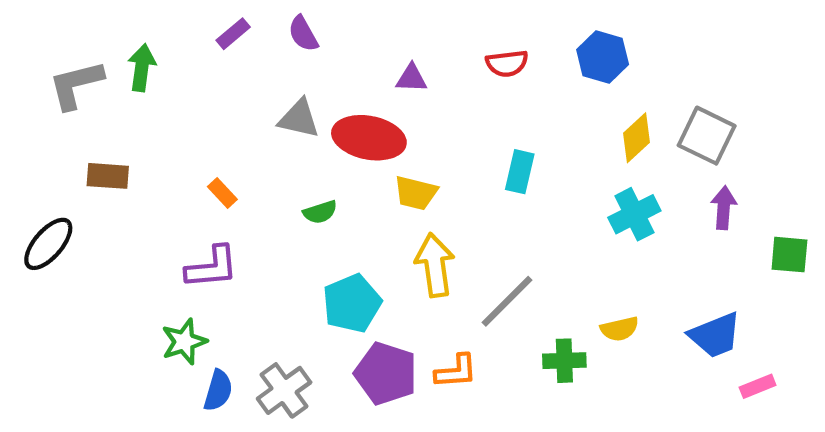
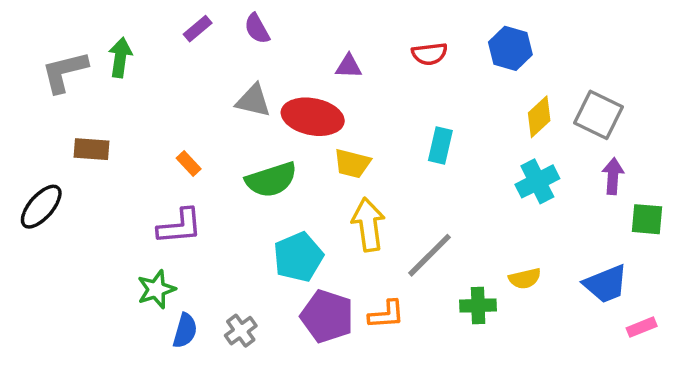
green semicircle: (320, 212) -> (271, 180), size x1.8
green square: (789, 255) -> (647, 219), moved
gray cross: (284, 390) -> (241, 331), size x0.7

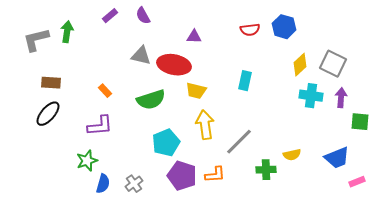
red semicircle: (430, 54) -> (250, 30), moved
cyan cross: (537, 181) -> (311, 96), moved, turned 35
black ellipse: (41, 207) -> (48, 114), moved

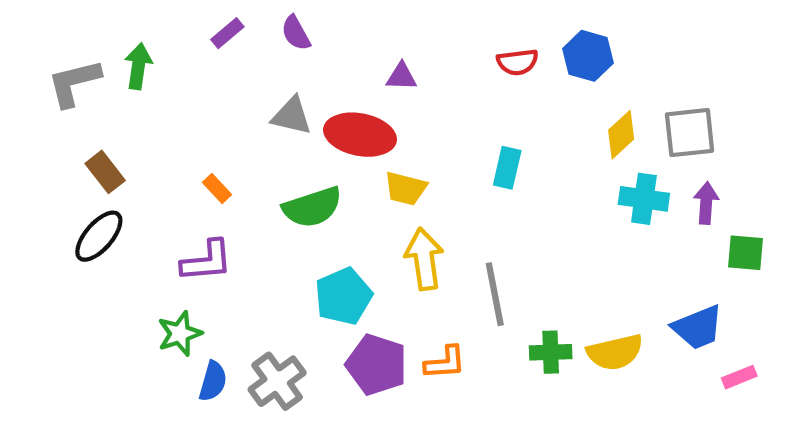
gray square: (333, 64) -> (690, 133), turned -32
brown rectangle: (51, 83) -> (105, 172), turned 48
gray line: (239, 142) -> (495, 294), turned -56
yellow semicircle: (292, 155) -> (615, 352), moved, size x1.5
gray cross: (134, 184) -> (277, 381), size x1.5

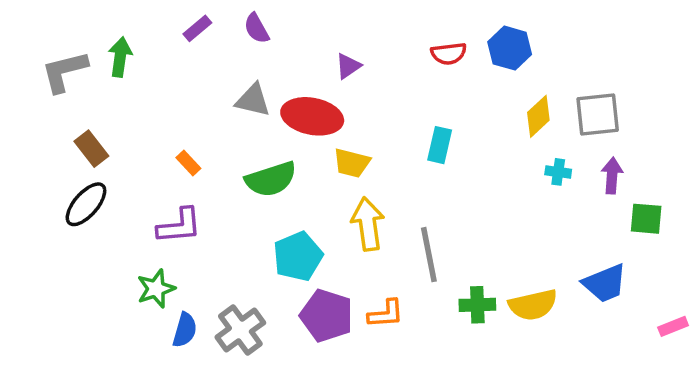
purple triangle: (401, 77) -> (348, 66), turned -36
cyan cross: (644, 199) -> (558, 172), size x0.6
pink rectangle: (739, 377) -> (673, 326), moved

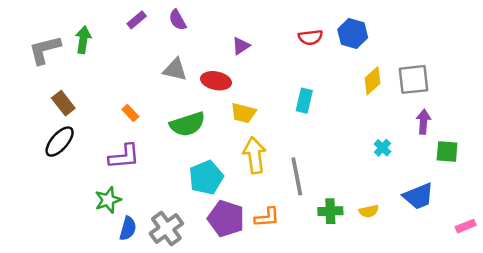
red ellipse: (312, 116) -> (216, 81), size x0.7
cyan cross: (558, 172) -> (382, 148), moved, turned 35
yellow semicircle: (533, 305) -> (369, 211), size x0.6

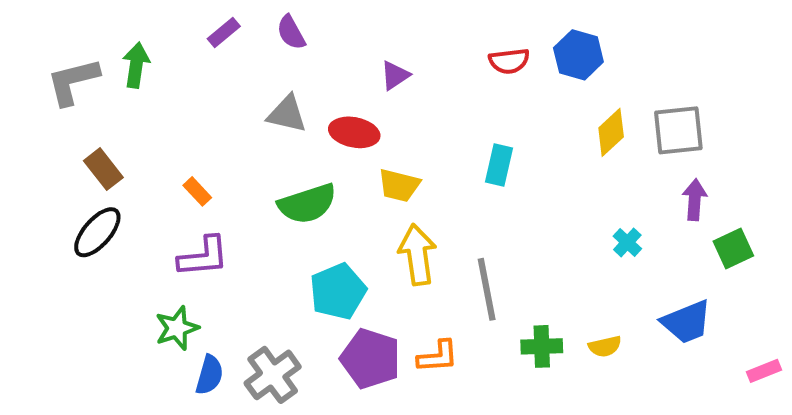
orange rectangle: (130, 113) -> (197, 191), moved
green square: (447, 152) -> (733, 249), turned -30

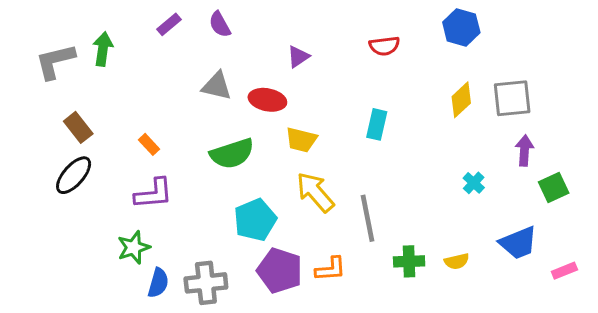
blue hexagon: (578, 55) -> (461, 27), moved
yellow arrow: (417, 255) -> (315, 192), turned -33
pink rectangle: (764, 371) -> (564, 271), moved
gray cross: (273, 375) -> (206, 283), turned 30

